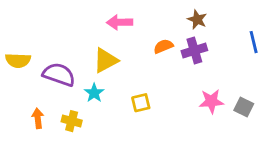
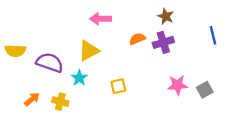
gray square: (244, 107) -> (205, 90), turned 35
orange arrow: (38, 118) -> (32, 99), turned 56

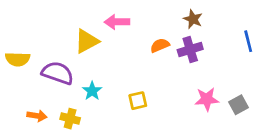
yellow triangle: (89, 51) -> (87, 41), moved
orange arrow: (32, 99) -> (37, 116), turned 49

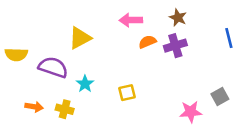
pink arrow: (117, 22) -> (131, 20), moved
pink star: (207, 99) -> (191, 112), moved

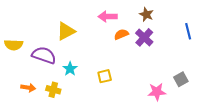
purple cross: (175, 46) -> (144, 37), turned -30

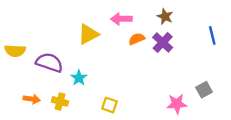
yellow triangle: (66, 31) -> (88, 34), moved
yellow square: (105, 76) -> (110, 105), moved, turned 32

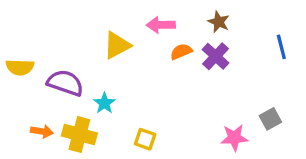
yellow cross: (60, 101) -> (79, 134), size x1.5

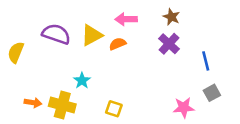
blue line: (281, 47) -> (206, 61), moved
orange semicircle: (181, 52) -> (117, 44), moved
yellow semicircle: (20, 67) -> (16, 52), turned 110
purple semicircle: (65, 83) -> (56, 34), moved

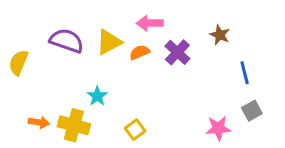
brown star: (171, 17) -> (220, 35), moved
purple cross: (169, 44) -> (177, 52), moved
yellow square: (114, 109) -> (135, 130), turned 35

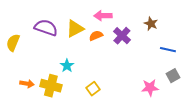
blue line: (245, 73) -> (168, 50), turned -63

